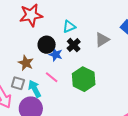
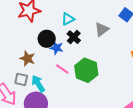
pink line: (52, 77) -> (62, 69), moved

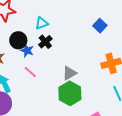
gray triangle: (102, 29) -> (69, 73), moved
green hexagon: (86, 70) -> (70, 93), moved

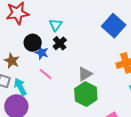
cyan triangle: (42, 23) -> (55, 25), turned -32
blue square: (100, 26) -> (114, 26), size x1.6

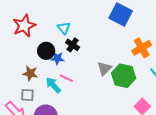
cyan arrow: (20, 87) -> (53, 85), moved
green hexagon: (86, 94) -> (124, 76), moved

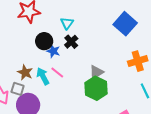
brown star: (30, 73) -> (25, 72), moved
green hexagon: (124, 76) -> (96, 88), moved
gray square: (27, 95) -> (18, 89), moved

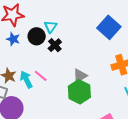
black circle: (44, 41) -> (37, 36), moved
blue star: (53, 51) -> (13, 39), moved

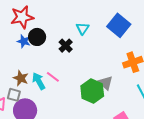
cyan triangle: (51, 27) -> (83, 28), moved
black circle: (37, 36) -> (37, 37), moved
gray triangle: (80, 76) -> (106, 83), moved, turned -42

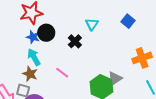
blue square: (119, 25) -> (128, 21), size x0.6
cyan arrow: (39, 81) -> (34, 57), moved
gray triangle: (106, 83) -> (115, 79), turned 42

